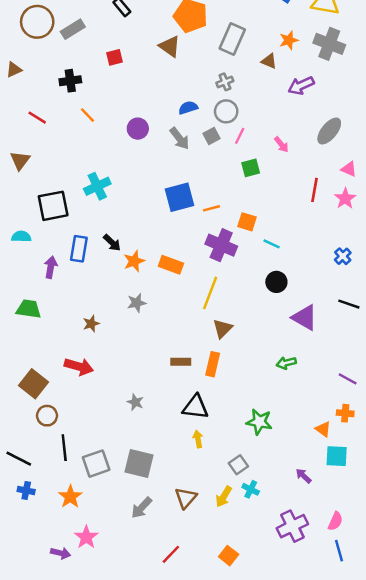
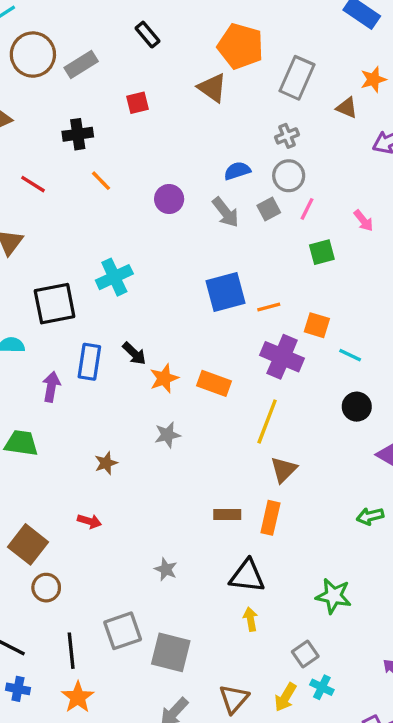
red arrow: (79, 367) -> (89, 521), size x0.6
black line: (64, 448) -> (71, 651), moved
gray square: (96, 464) -> (123, 631), moved

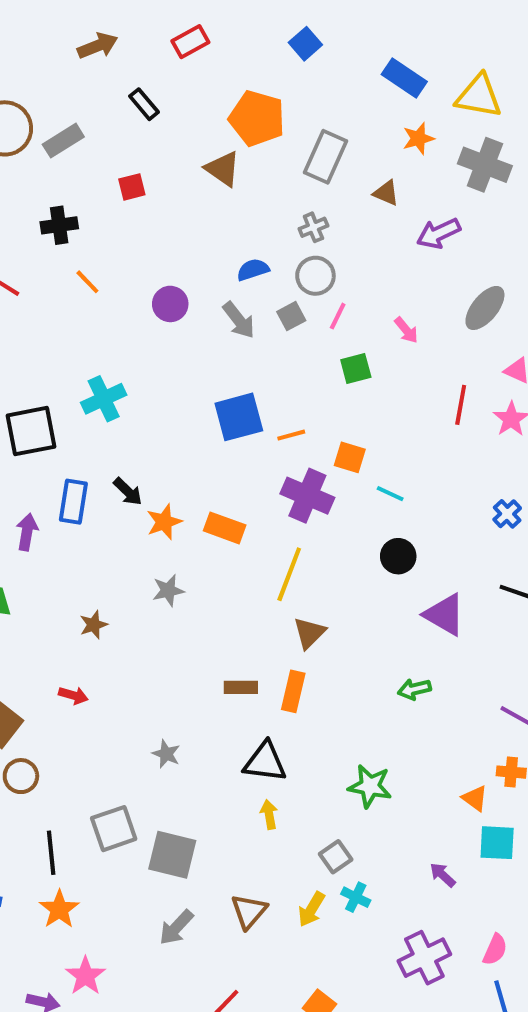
orange star: (373, 79) -> (418, 139), moved

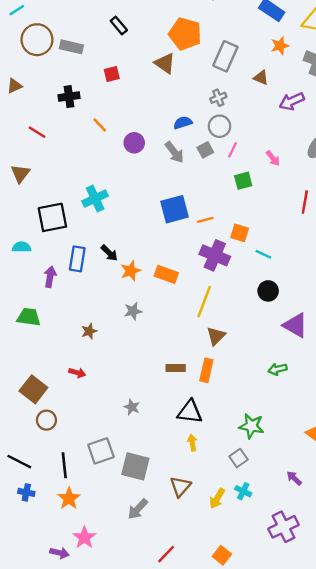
gray rectangle: (63, 141) -> (71, 47), turned 45
orange line: (87, 282) -> (100, 125), moved
gray square: (336, 857) -> (238, 458), moved
brown triangle: (249, 911) -> (180, 486), moved

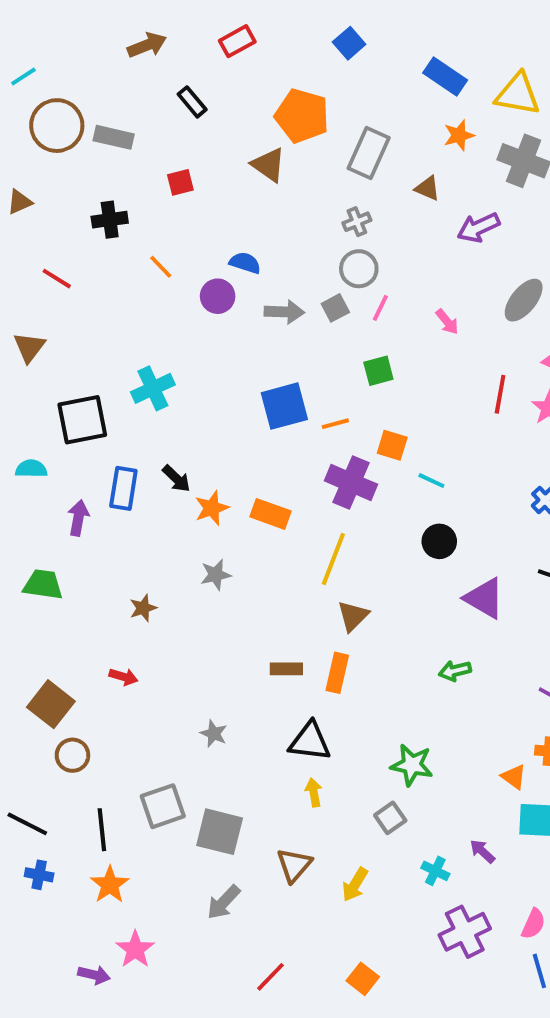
blue semicircle: (183, 123) -> (245, 263), moved, turned 36
gray arrow: (174, 152) -> (284, 312), turned -50
green square: (243, 181) -> (378, 371), moved
cyan cross: (243, 491) -> (435, 871), moved

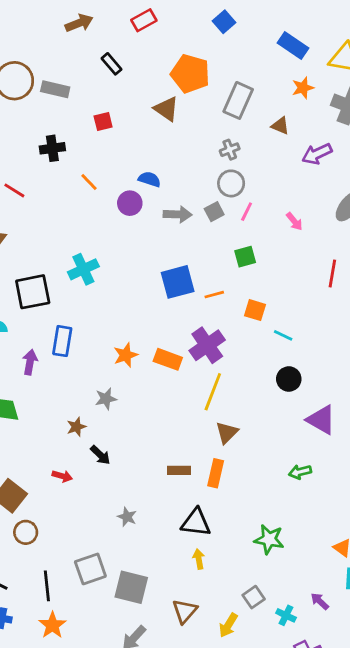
black arrow: (176, 479) -> (100, 455), moved
purple cross: (351, 483) -> (207, 345), moved, turned 32
gray star: (216, 575) -> (106, 399), moved
gray square: (390, 818) -> (254, 597), moved

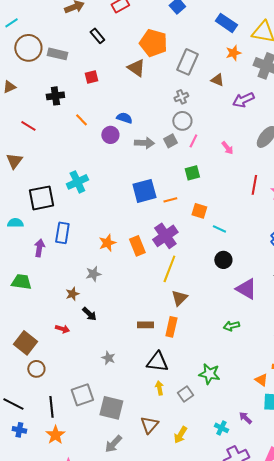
orange rectangle: (168, 359) -> (137, 246), turned 48
gray square: (254, 597) -> (185, 394), moved

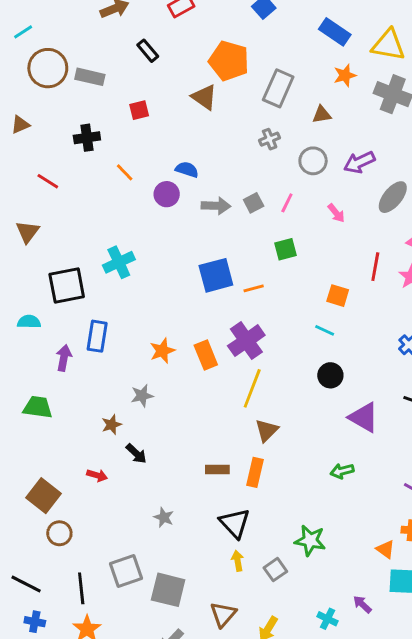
brown triangle: (217, 80) -> (322, 114), turned -32
purple arrow: (243, 100) -> (359, 162), moved
gray circle: (182, 121) -> (313, 161), moved
orange square: (199, 211) -> (338, 296), moved
black triangle: (157, 362) -> (235, 523), turned 40

